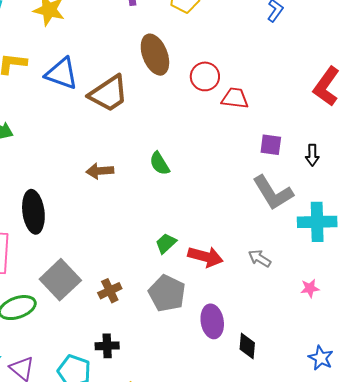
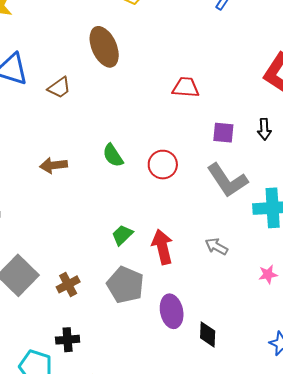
red circle: (205, 76) -> (163, 165), moved
brown trapezoid: (109, 94) -> (59, 88), size x0.6
black arrow: (312, 155) -> (264, 129), moved
red arrow: (205, 257) -> (162, 247), turned -116

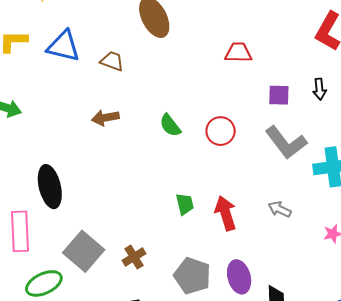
brown trapezoid: (59, 88) -> (112, 61), turned -120
brown arrow: (53, 165) -> (105, 118), moved
green trapezoid: (122, 235) -> (185, 204), turned 125
gray pentagon: (125, 285) -> (192, 276), moved

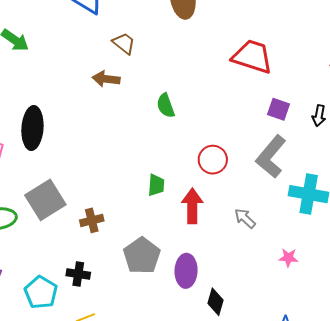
red trapezoid: (238, 53) -> (252, 57), size x1.5
brown trapezoid: (112, 61) -> (124, 43), moved
red circle: (221, 131) -> (213, 160), moved
gray L-shape: (286, 143) -> (271, 157), turned 60

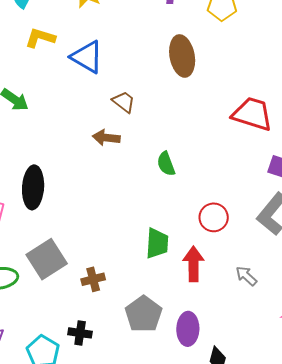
green trapezoid: (156, 185) -> (157, 243), size x1.4

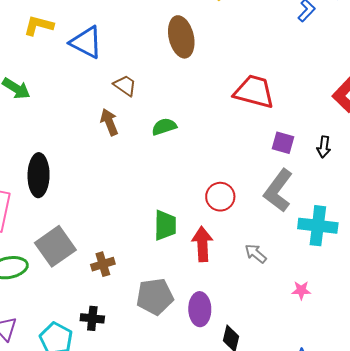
brown arrow: (106, 138) -> (109, 122), turned 64
green semicircle: (166, 164) -> (164, 127), moved, turned 95
gray pentagon: (144, 314) -> (155, 297), turned 30

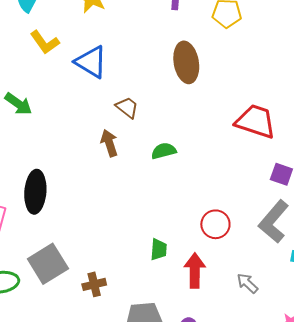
yellow L-shape: (39, 25) -> (45, 42), turned -144
green trapezoid: (165, 225) -> (159, 249), size x0.7

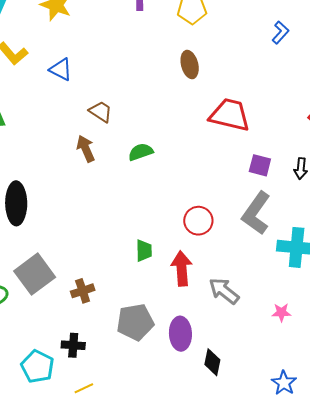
blue triangle: (91, 62) -> (61, 69), size x0.7
brown ellipse: (186, 62) -> (190, 65), moved, size x0.7
gray arrow: (247, 283) -> (224, 291), moved, size x1.4

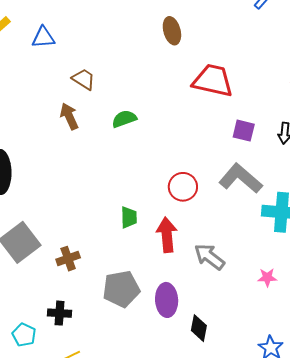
blue triangle: (61, 69) -> (43, 37), turned -30
gray L-shape: (256, 213) -> (241, 178), turned 96
cyan pentagon: (37, 367) -> (24, 335), size x0.7

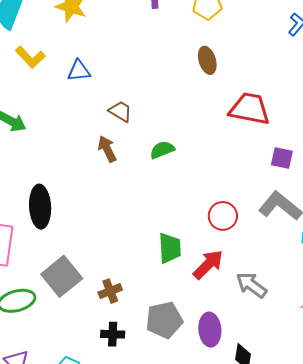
green trapezoid: (129, 217) -> (170, 248), size x1.4
red arrow: (167, 235) -> (208, 264), turned 52
black cross: (60, 313) -> (113, 334), moved

